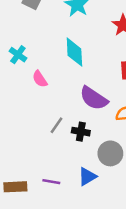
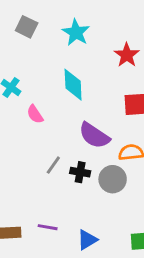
gray circle: (110, 153) -> (113, 179), moved
blue triangle: (87, 177) -> (87, 240), moved

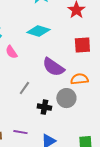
cyan diamond: (73, 85) -> (38, 31), turned -70
black cross: (80, 172) -> (44, 107), moved

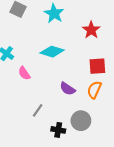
purple semicircle: (53, 67) -> (67, 89), size x0.7
orange semicircle: (79, 79) -> (94, 90), moved, turned -60

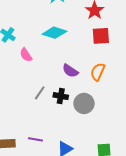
red square: (97, 66) -> (101, 36), moved
black cross: (58, 130) -> (61, 96), moved

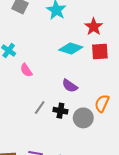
cyan diamond: (54, 33) -> (71, 48), moved
orange semicircle: (98, 72) -> (102, 103), moved

